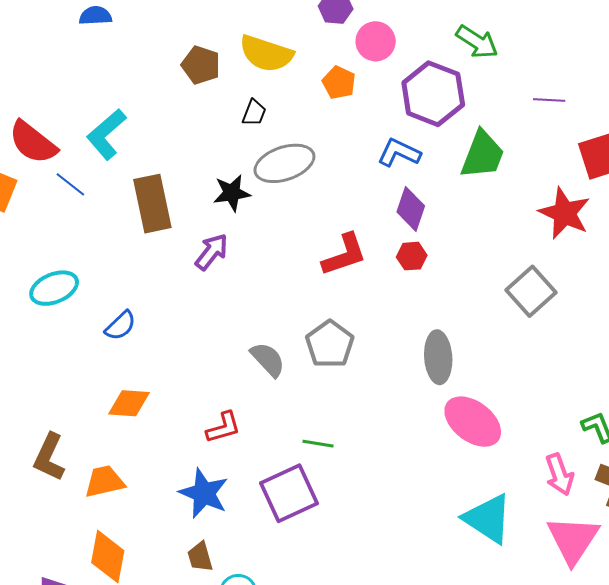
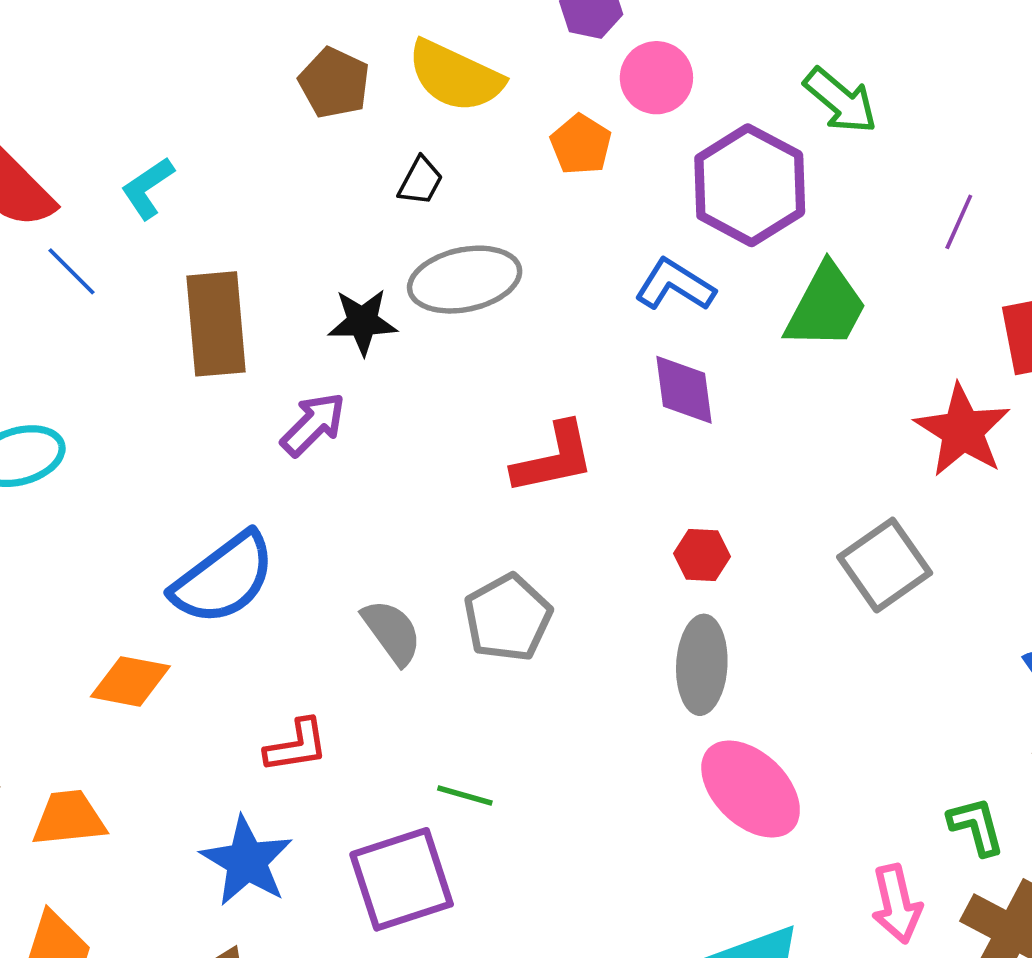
purple line: (549, 100) -> (959, 222), turned -76
cyan L-shape: (106, 134) -> (148, 188), size x0.7
purple diamond: (411, 209) -> (684, 390), turned -33
red hexagon: (412, 256) -> (702, 555), moved
blue semicircle: (120, 326) -> (224, 579), moved, size x1.8

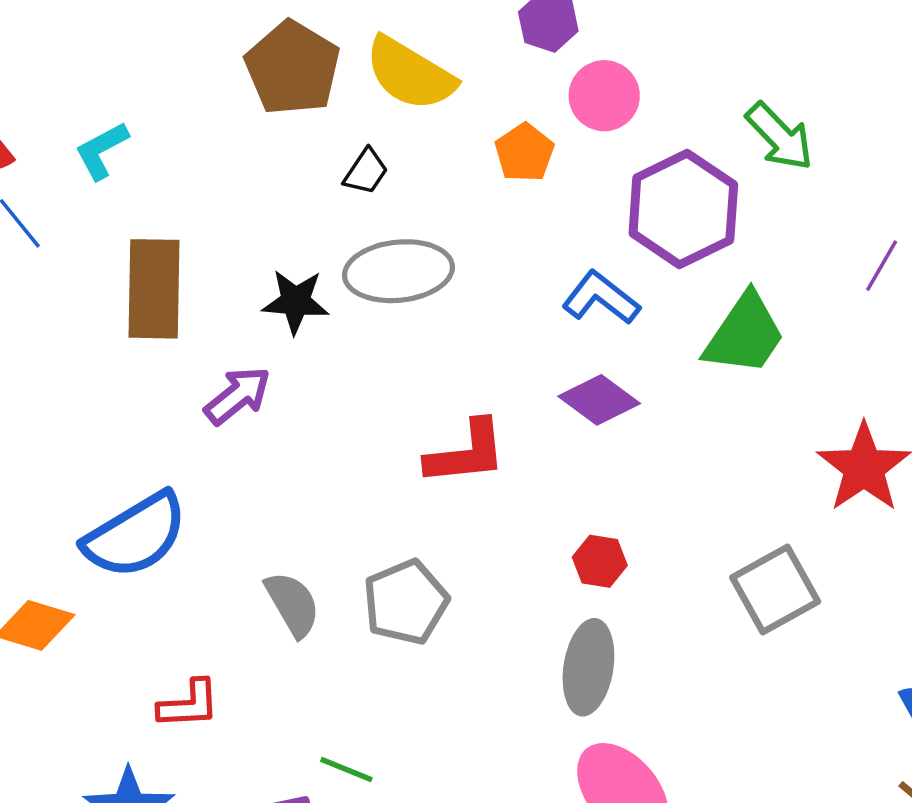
brown pentagon: (334, 83) -> (293, 68), size x1.4
purple diamond: (684, 390) -> (599, 400), turned -52

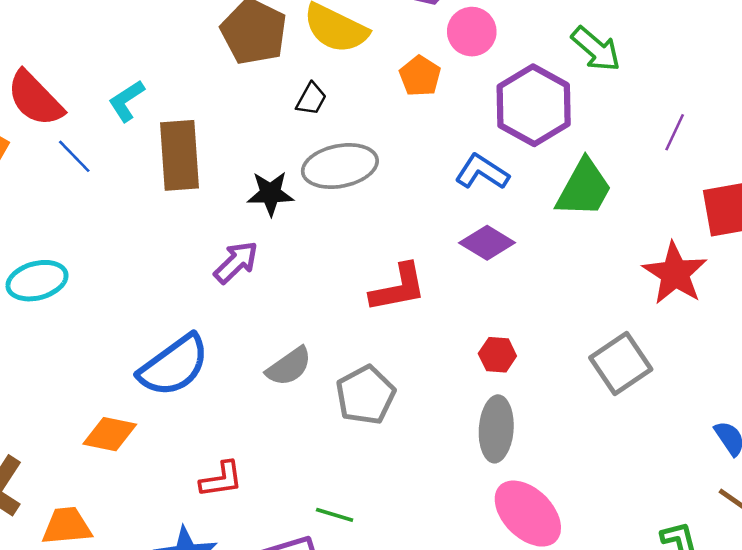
brown rectangle: (154, 289) -> (180, 155), moved
gray semicircle: (293, 604) -> (289, 366), moved, turned 90

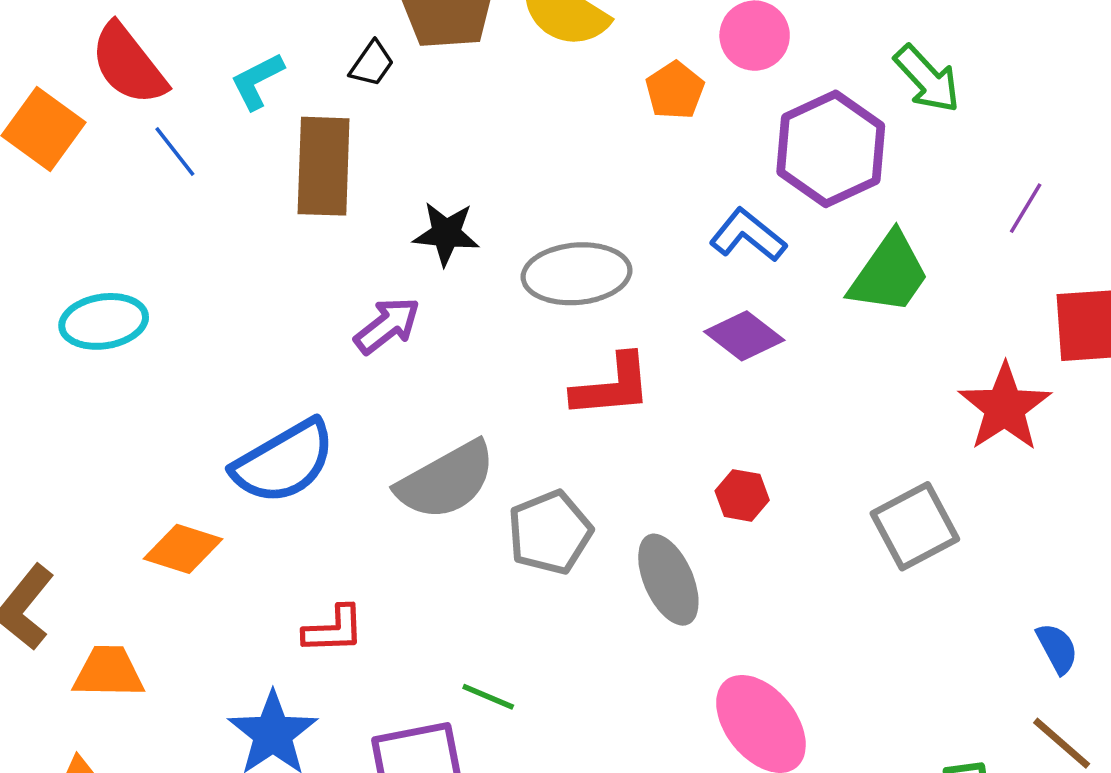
black trapezoid: (311, 99) -> (372, 64), moved
gray ellipse: (340, 166) -> (577, 274), moved
gray semicircle: (289, 366) -> (446, 480), size x1.5
gray ellipse: (496, 429) -> (668, 580), moved, turned -34

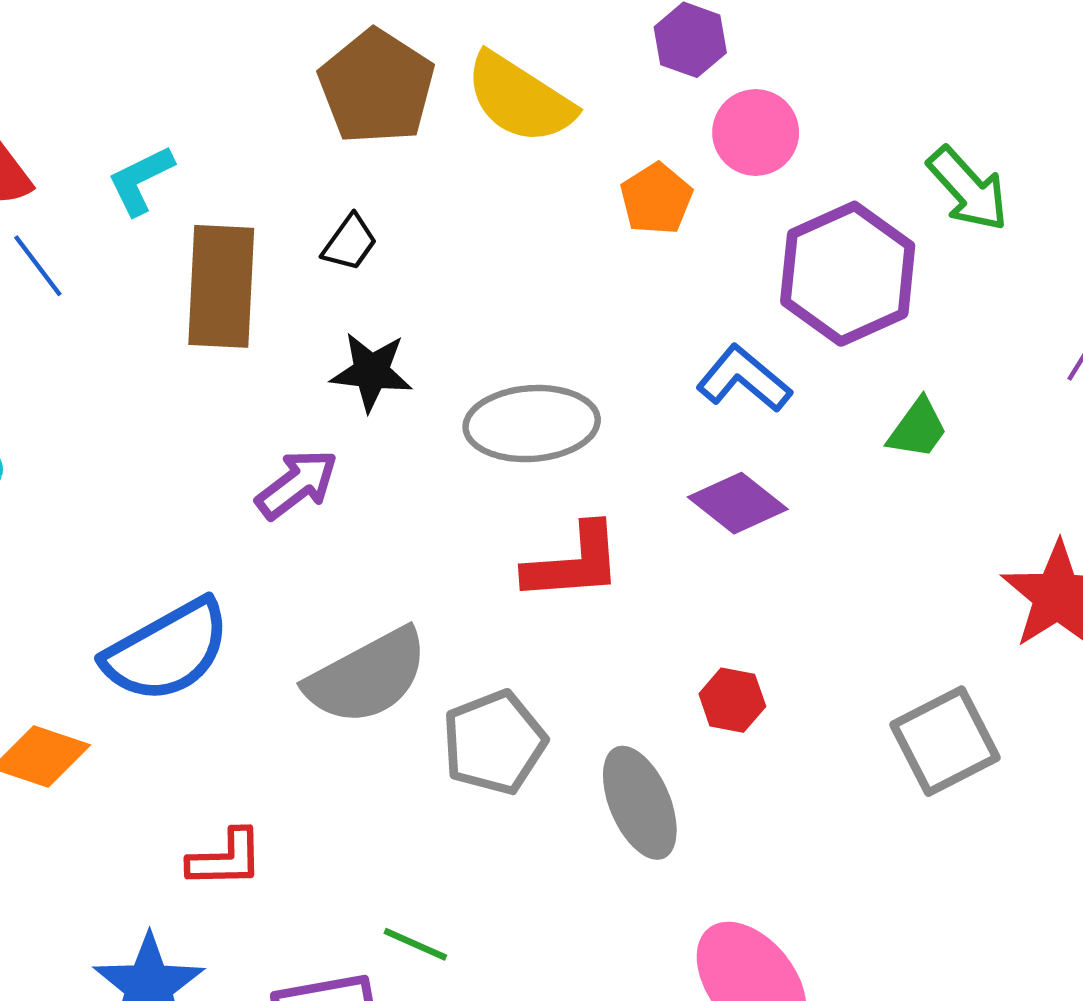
black trapezoid: (372, 64) -> (350, 243), moved
green trapezoid: (889, 274) -> (918, 429), size x0.6

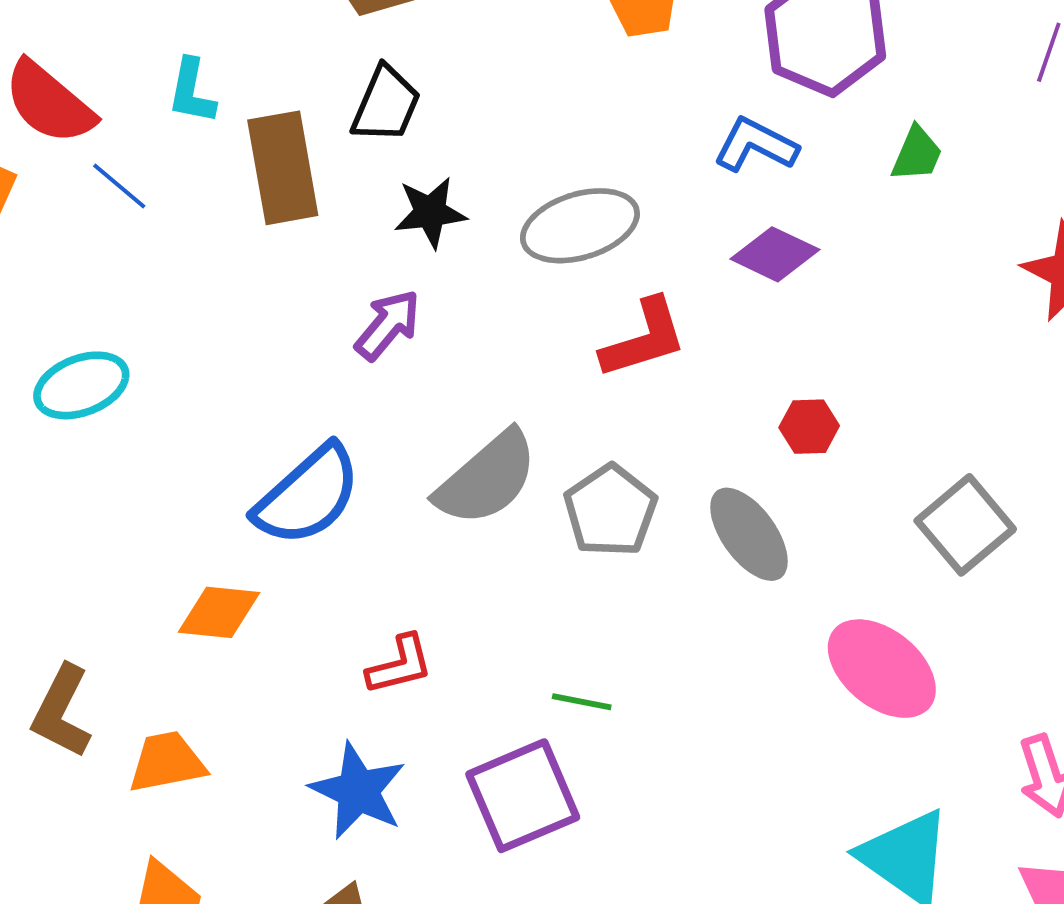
cyan L-shape: (141, 180) -> (192, 91), turned -40
black trapezoid: (350, 243) -> (386, 104), size x1.5
gray square: (945, 741) -> (965, 525), moved

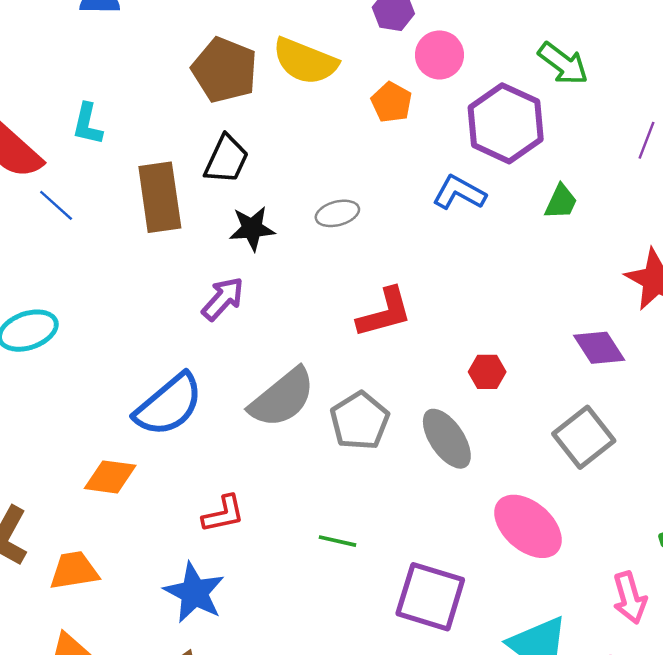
cyan L-shape: (192, 91) -> (87, 124), moved
gray ellipse: (580, 226) -> (337, 213), moved, size x0.6
purple diamond: (775, 254) -> (599, 348), moved, turned 30
purple square: (523, 796) -> (430, 597), moved, turned 38

